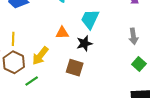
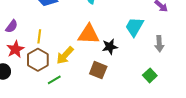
cyan trapezoid: (90, 19) -> (134, 27), moved
orange triangle: (62, 33) -> (89, 34), size x1.6
green square: (139, 64) -> (150, 75), moved

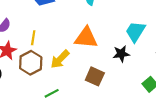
black star: (110, 47) -> (121, 54), moved
green line: (54, 80) -> (52, 93), moved

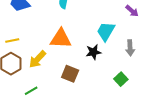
yellow line: (33, 38) -> (12, 41), turned 72

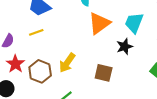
orange triangle: (61, 39) -> (99, 23), moved, turned -30
yellow line: (12, 41) -> (36, 32), moved

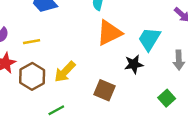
yellow line: (36, 32) -> (32, 42), moved

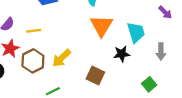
orange triangle: (109, 33) -> (101, 26), turned -35
cyan trapezoid: (149, 39) -> (136, 32), turned 130

